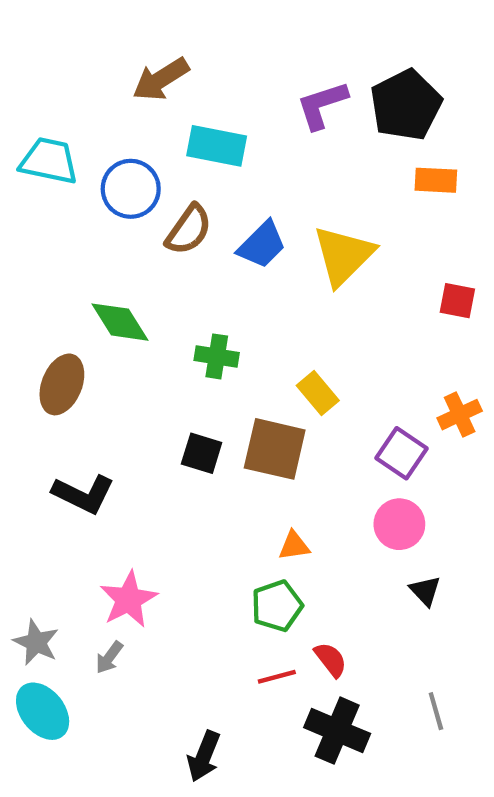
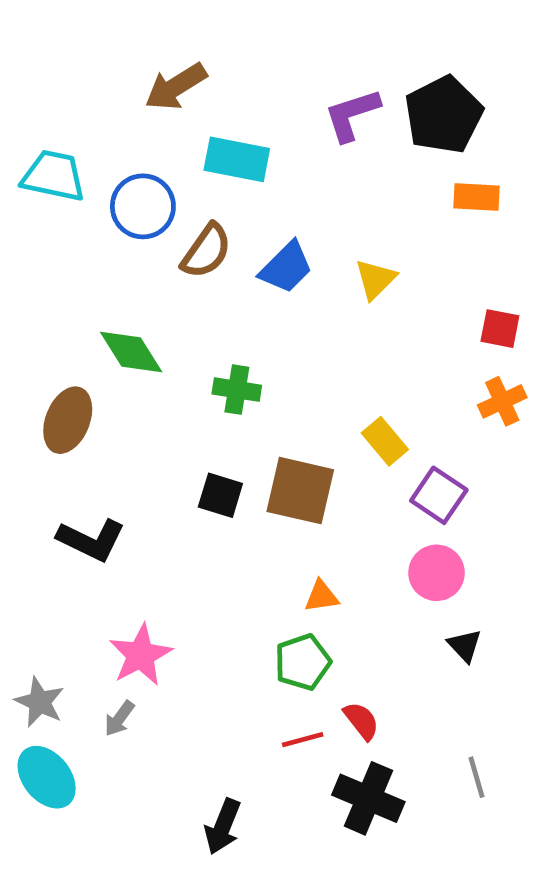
yellow triangle: (343, 255) -> (375, 279), size x0.6
yellow rectangle: (318, 393) -> (385, 441), moved
orange cross: (460, 415) -> (502, 401), moved

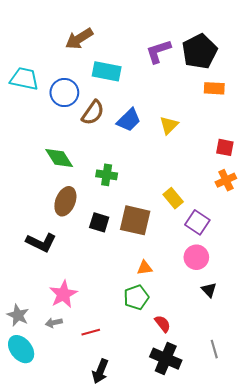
brown ellipse: (68, 420) -> (65, 201), moved
gray arrow: (119, 718) -> (54, 323), turned 42
red line: (303, 740) -> (91, 332), moved

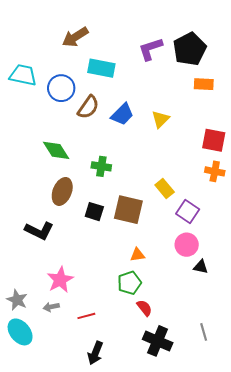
red square: (225, 147) -> (214, 140), size x1.4
orange cross: (226, 180) -> (215, 171), turned 36
black triangle: (209, 290) -> (201, 267), moved, turned -35
red semicircle: (163, 324) -> (144, 308), moved

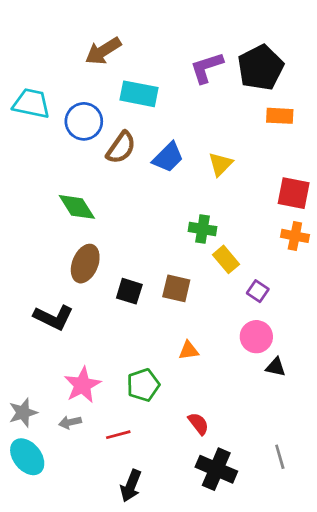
green cross: (101, 166) -> (203, 229), moved
brown square: (128, 210) -> (176, 288), size x0.7
purple square: (188, 212) -> (258, 291), size x0.7
green pentagon: (129, 283) -> (143, 385), moved
gray star: (17, 300) -> (23, 413), turned 30

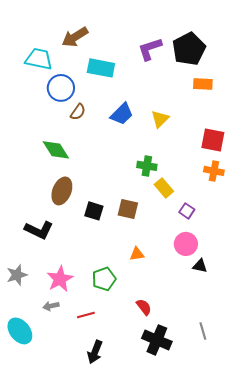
cyan trapezoid: (31, 103) -> (39, 59), moved
brown semicircle: (121, 148) -> (78, 112), moved, size x0.7
gray star: (23, 413) -> (17, 275), moved

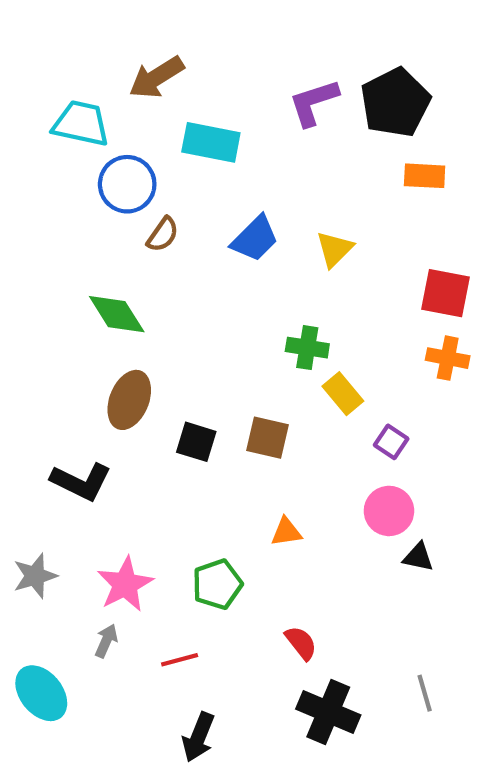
gray arrow: (51, 306) -> (106, 641), turned 126

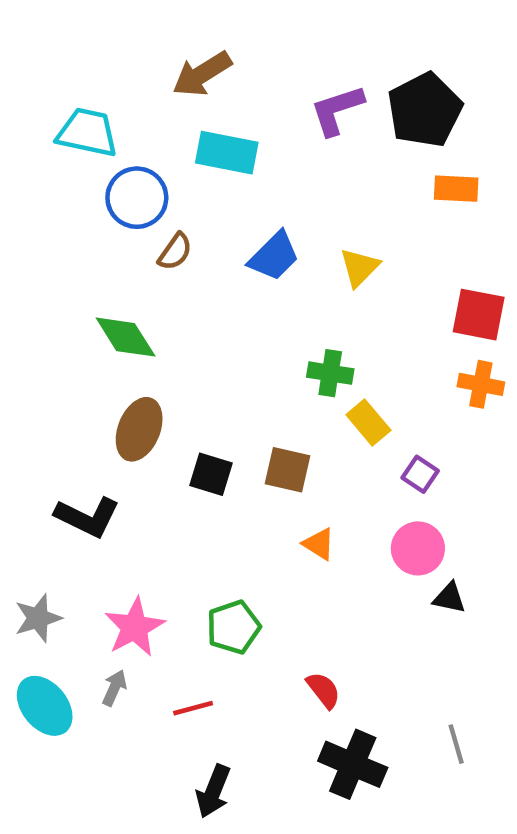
brown arrow: (156, 77) -> (202, 74), moved
orange triangle: (286, 532) -> (319, 544), moved, turned 40
cyan ellipse: (41, 693) -> (45, 706), moved

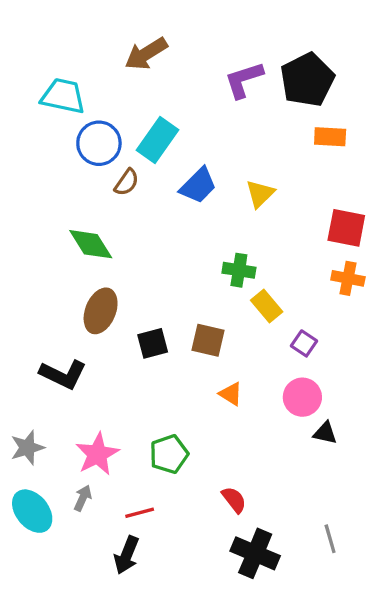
cyan rectangle: (227, 153) -> (158, 140), moved, turned -66
black square: (211, 474) -> (153, 343), turned -32
black arrow: (213, 791) -> (127, 555), moved

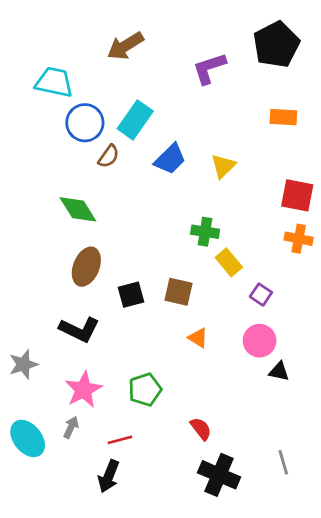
black pentagon: (307, 80) -> (276, 44), moved
black L-shape: (63, 374) -> (79, 329), moved
gray star: (27, 448) -> (23, 364), moved

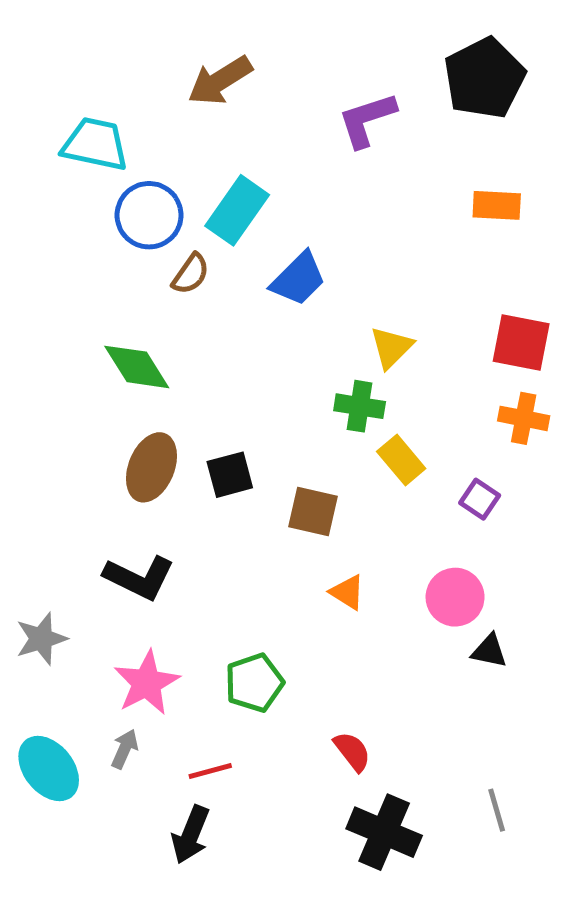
yellow triangle: (223, 166) -> (391, 347), moved
black square: (131, 295) -> (230, 475), moved
purple square: (261, 295) -> (480, 499), moved

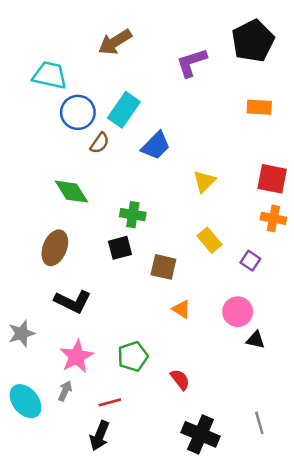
green cross: (360, 406) -> (133, 215), moved
brown ellipse: (151, 467) -> (55, 248), moved
red semicircle: (352, 751) -> (180, 379), moved

